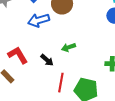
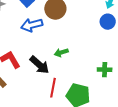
black arrow: (47, 60) -> (39, 65), size x1.5

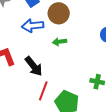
green arrow: (61, 52) -> (60, 42), moved

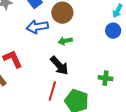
black arrow: (34, 66) -> (59, 66), moved

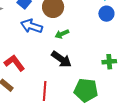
blue arrow: (37, 27) -> (31, 26), turned 40
red line: (52, 91) -> (45, 91), moved

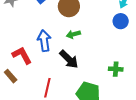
blue arrow: (31, 26) -> (44, 41), moved, turned 55

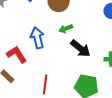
black arrow: (69, 59) -> (80, 48), moved

